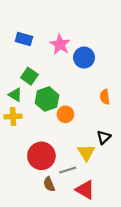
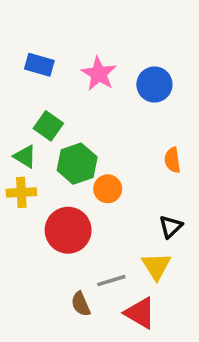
blue circle: (84, 58) -> (154, 84), moved
yellow triangle: (86, 153) -> (156, 266), moved
red circle: (41, 156) -> (68, 230), moved

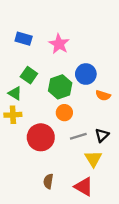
blue circle: (154, 84) -> (86, 74), moved
orange semicircle: (172, 160) -> (103, 95), turned -64
green hexagon: (77, 164) -> (60, 87), moved
gray line: (111, 281) -> (78, 136), moved
brown semicircle: (81, 304) -> (48, 181), turned 32

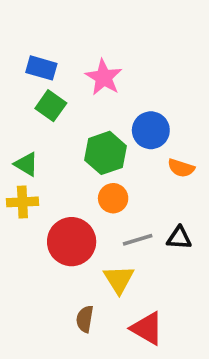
green square: (29, 75) -> (51, 106), moved
black triangle: (102, 135) -> (179, 238), turned 48
yellow triangle: (93, 159) -> (119, 279), moved

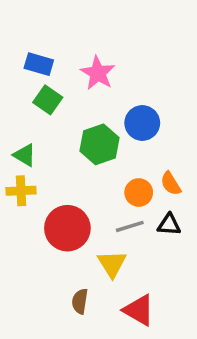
orange semicircle: (181, 168) -> (171, 184), moved, turned 40
orange circle: (113, 198) -> (139, 193), moved

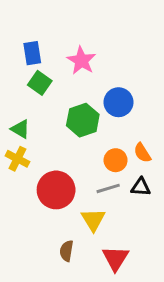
blue rectangle: (39, 64) -> (32, 53), turned 65
yellow cross: (21, 191) -> (17, 159), turned 30
red triangle: (139, 310) -> (116, 258), turned 32

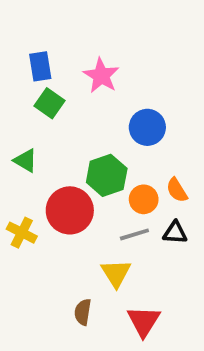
green hexagon: (83, 120) -> (107, 175), moved
yellow cross: (17, 159) -> (22, 233), moved
red circle: (56, 190) -> (70, 210), moved

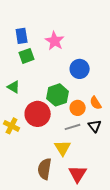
green square: (49, 103) -> (27, 56), turned 35
black triangle: (175, 233) -> (95, 126), turned 48
brown semicircle: (83, 312) -> (45, 169), size x1.5

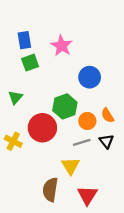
green triangle: (14, 87) -> (15, 97), turned 40

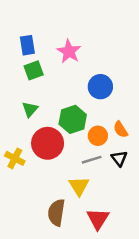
green triangle: (15, 97) -> (30, 109), moved

